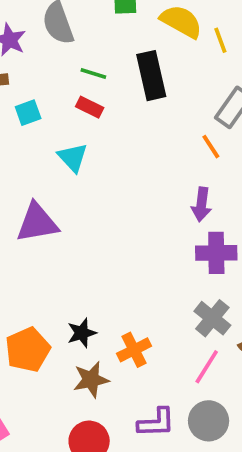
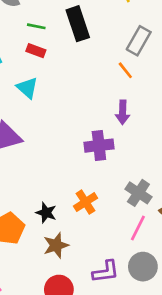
purple cross: (216, 253) -> (99, 146), moved
black star: (82, 333) -> (46, 213), turned -30
orange cross: (134, 350) -> (85, 202), moved

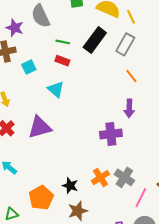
black rectangle: (78, 24) -> (95, 40), turned 55
gray rectangle: (139, 41) -> (125, 44), moved
gray cross: (138, 193) -> (124, 177), moved

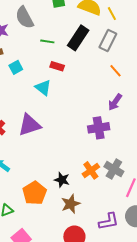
red rectangle: (62, 61) -> (57, 66), moved
purple arrow: (129, 108) -> (115, 102), turned 36

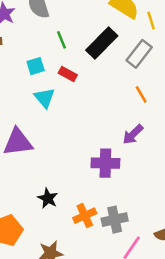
green line: (47, 41) -> (62, 40), turned 48
cyan square: (16, 67) -> (36, 66), moved
gray cross: (114, 169) -> (115, 220), turned 36
black star: (62, 180) -> (48, 198), moved

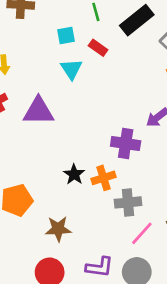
black star: (48, 198) -> (74, 174), moved
orange cross: (85, 216) -> (103, 178), moved

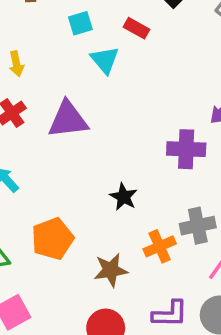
cyan square: (66, 36) -> (80, 23), moved
orange cross: (103, 178) -> (160, 246), moved

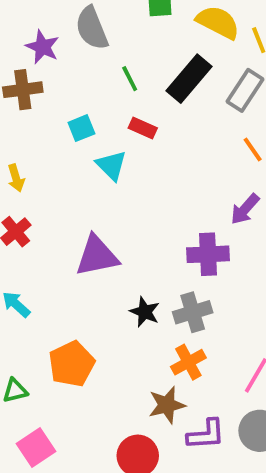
purple triangle: (68, 120) -> (97, 256), moved
gray cross: (198, 226) -> (193, 312), moved
brown star: (111, 270) -> (167, 405), moved

